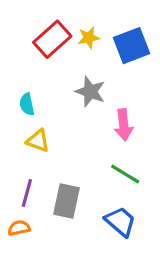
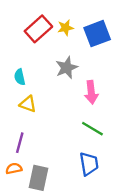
gray star: (90, 92) -> (67, 68), turned 30
gray rectangle: (67, 201) -> (38, 178), moved
blue trapezoid: (120, 222) -> (89, 164), turned 40

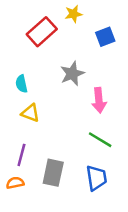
yellow star: (65, 28) -> (74, 14), moved
blue square: (97, 34) -> (105, 37), size x0.7
gray rectangle: (38, 178) -> (53, 173), moved

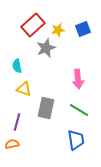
yellow star: (74, 14) -> (58, 30), moved
gray star: (72, 74) -> (46, 48), moved
gray rectangle: (53, 173) -> (46, 108), moved

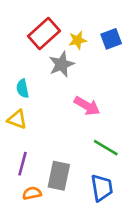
pink arrow: (78, 79) -> (87, 106), moved, turned -54
yellow triangle: (24, 89) -> (17, 119), moved
gray rectangle: (46, 108) -> (59, 176), moved
orange semicircle: (12, 144) -> (32, 193), moved

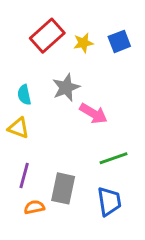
gray star: (61, 64) -> (66, 88), moved
green line: (106, 148) -> (114, 158), turned -50

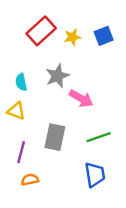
gray rectangle: (63, 188) -> (55, 137), moved

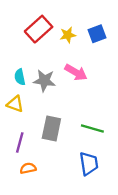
gray star: (57, 76) -> (44, 81), moved, turned 30
pink arrow: (81, 98) -> (76, 72), moved
green line: (99, 137) -> (92, 128), turned 35

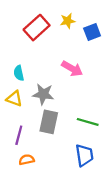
yellow star: (68, 35) -> (68, 21), moved
gray star: (44, 81) -> (43, 94), moved

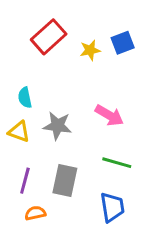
yellow star: (68, 21) -> (90, 50), moved
pink arrow: (72, 69) -> (109, 115), moved
gray rectangle: (49, 122) -> (65, 181), moved

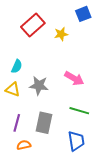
blue square: (123, 43) -> (83, 14), moved
cyan semicircle: (25, 98) -> (17, 66), turned -144

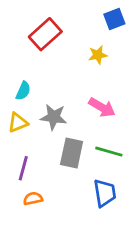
yellow star: (61, 34) -> (98, 55), moved
yellow triangle: (13, 90) -> (18, 123), turned -42
gray rectangle: (44, 123) -> (72, 153), moved

